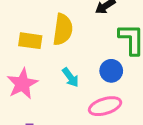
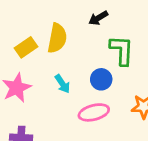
yellow rectangle: (30, 41) -> (26, 47), turned -45

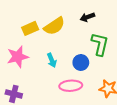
yellow semicircle: (57, 38) -> (54, 26), turned 35

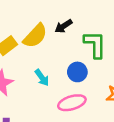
black arrow: (87, 17) -> (64, 26), moved

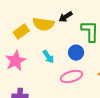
yellow semicircle: (35, 36) -> (43, 24), turned 55

